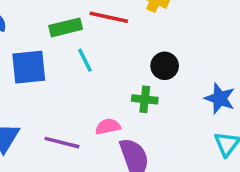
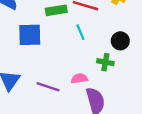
cyan line: (85, 60) -> (80, 32), moved

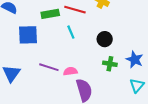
green cross: (105, 62) -> (110, 64), moved
purple line: (48, 87) -> (49, 67), moved

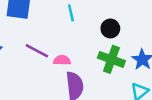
green cross: (110, 64) -> (111, 59), size x1.5

